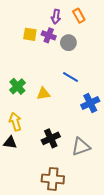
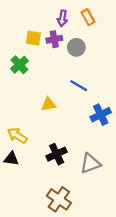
purple cross: (49, 35) -> (54, 39), turned -32
green cross: (17, 86) -> (19, 65), moved
yellow arrow: (15, 122) -> (17, 136), turned -42
brown cross: (53, 179) -> (59, 199), turned 30

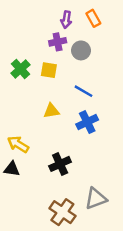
yellow square: (33, 38) -> (49, 70), moved
blue cross: (101, 115) -> (87, 122), moved
gray triangle: (90, 163) -> (96, 199), moved

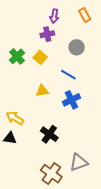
orange rectangle: (93, 18) -> (85, 15), moved
gray circle: (81, 50) -> (77, 47), moved
yellow square: (49, 70) -> (40, 57), turned 32
black cross: (60, 164) -> (49, 134), turned -30

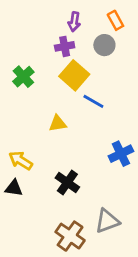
gray circle: (77, 47) -> (104, 45), moved
yellow square: (40, 57) -> (74, 75), moved, size x1.5
blue cross: (71, 100) -> (121, 154), moved

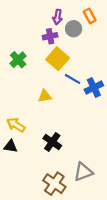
gray circle: (104, 45) -> (74, 29), moved
blue cross: (121, 154) -> (94, 87), moved

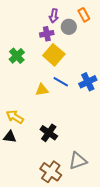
blue line: (73, 79) -> (61, 82), moved

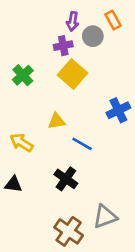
blue line: (61, 82) -> (82, 144), moved
yellow arrow: (15, 117) -> (21, 143), moved

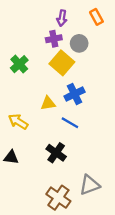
gray circle: (93, 36) -> (79, 43), moved
blue cross: (118, 110) -> (75, 94), moved

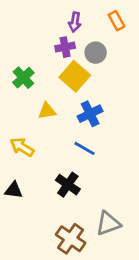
yellow triangle: (48, 103) -> (47, 111), moved

